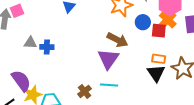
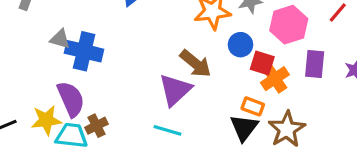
orange cross: (168, 20) -> (275, 79), moved
blue cross: (47, 47) -> (84, 51), size x1.6
purple semicircle: (21, 81) -> (71, 99), moved
brown cross: (85, 91) -> (96, 126), moved

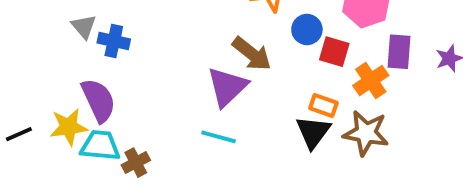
gray triangle: (60, 39) -> (84, 26), turned 35
blue cross: (84, 51) -> (114, 41), size x0.7
orange cross: (275, 79) -> (371, 81), moved
brown cross: (96, 126) -> (136, 163), moved
brown star: (287, 129) -> (366, 133), turned -30

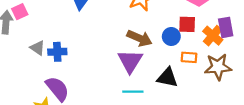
blue circle: (307, 30) -> (171, 36), moved
purple rectangle: (399, 52) -> (226, 27), moved
black triangle: (313, 132) -> (167, 78), moved, turned -40

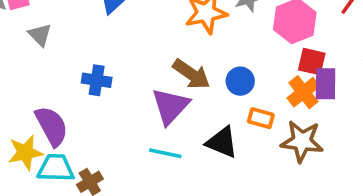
red square: (187, 24) -> (312, 62), moved
gray triangle: (38, 48) -> (40, 35), moved
blue cross: (57, 52) -> (97, 80), moved

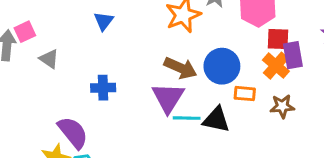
blue circle: (240, 81) -> (222, 66), size x1.5
brown star: (302, 141) -> (282, 106), size x0.7
cyan line: (165, 153) -> (187, 118), moved

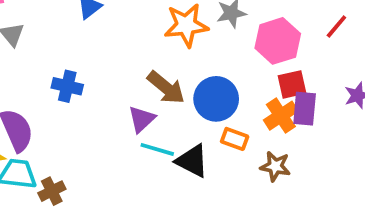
red square: (278, 39) -> (292, 84), turned -30
purple triangle: (168, 98) -> (142, 119), size x0.7

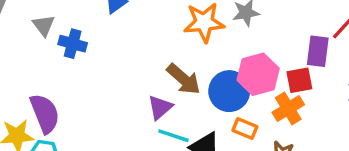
pink hexagon: (278, 41) -> (258, 74), moved
blue cross: (67, 86) -> (73, 44), moved
purple rectangle: (305, 109) -> (318, 51), moved

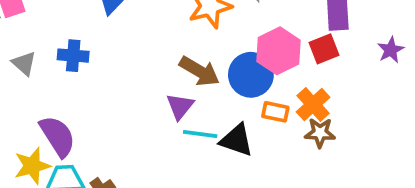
gray triangle: (44, 25) -> (24, 63), moved
orange cross: (288, 109) -> (313, 105), moved

